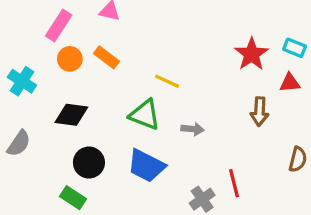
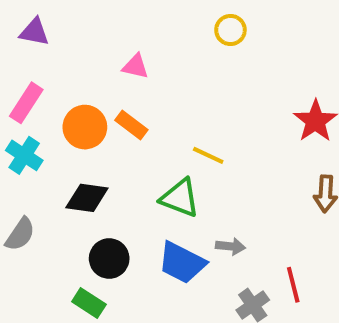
pink rectangle: (59, 25) -> (26, 103), moved
orange circle: (70, 59) -> (85, 127), size x1.4
gray arrow: (193, 129) -> (230, 246), moved

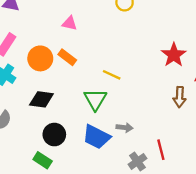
green triangle: (180, 198) -> (95, 99), turned 40

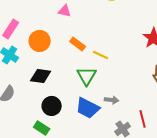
orange rectangle: (67, 57) -> (78, 44), moved

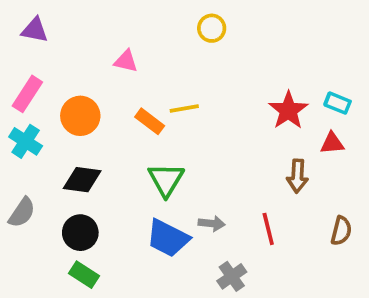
yellow line: (101, 55) -> (184, 109), moved, turned -35
black circle: (52, 106) -> (80, 233), moved
red line: (143, 119) -> (268, 229), moved

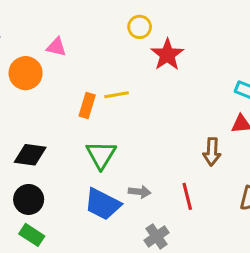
pink triangle: (126, 61) -> (56, 47), moved
red star: (288, 110) -> (167, 55), moved
orange circle: (80, 116) -> (26, 73), moved
orange rectangle: (150, 121) -> (87, 105), turned 70

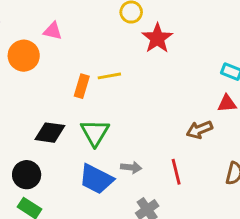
brown arrow: (212, 152) -> (199, 130), turned 65
black diamond: (30, 155) -> (50, 133), moved

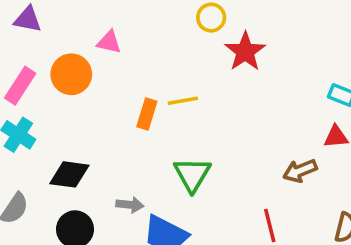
black diamond: (50, 133) -> (69, 174), moved
green triangle: (95, 133) -> (192, 174), moved
gray arrow: (131, 167) -> (130, 205), moved

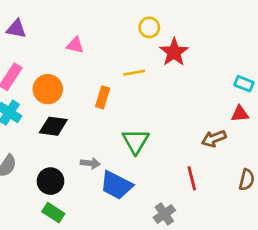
orange circle: (71, 74) -> (48, 89), moved
yellow line: (183, 101) -> (134, 73), moved
black diamond: (69, 174) -> (53, 126), moved

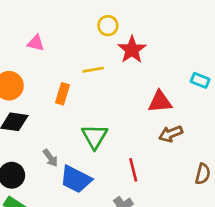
red triangle: (240, 114) -> (160, 102), moved, size x1.4
gray arrow: (90, 163) -> (50, 158), turned 48
red line: (192, 178) -> (133, 170), moved

